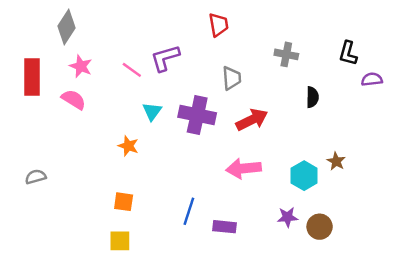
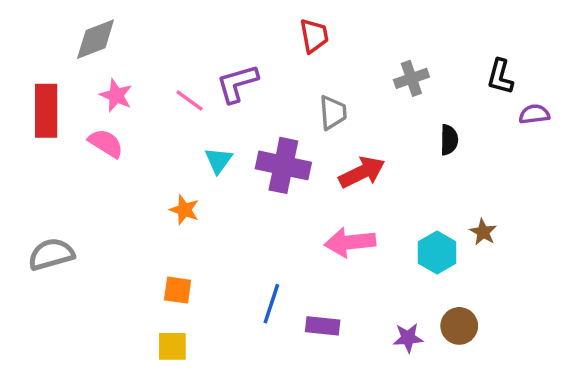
gray diamond: (66, 27) -> (96, 39), turned 36
gray cross: (286, 54) -> (411, 78), turned -30
gray semicircle: (36, 177) -> (51, 254), size x1.5
purple star: (287, 217) -> (408, 338), moved

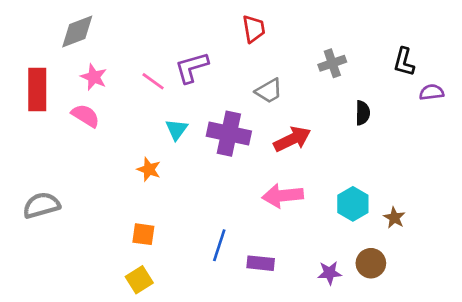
gray trapezoid: (333, 113) -> (269, 91), turned 64
brown star: (483, 232) -> (394, 218), moved
yellow square: (172, 346) -> (139, 280), turned -32

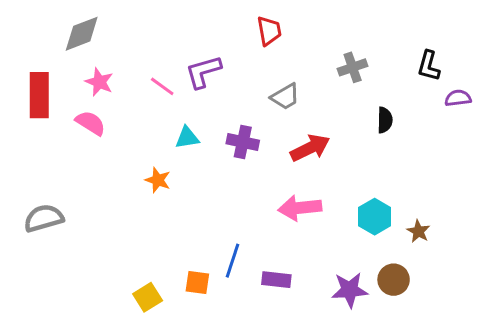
cyan triangle: (176, 129) -> (187, 138), turned 45
purple cross: (229, 134) -> (243, 142), size x0.7
orange square: (143, 234) -> (197, 283), moved
purple star: (330, 273) -> (350, 290), size x1.4

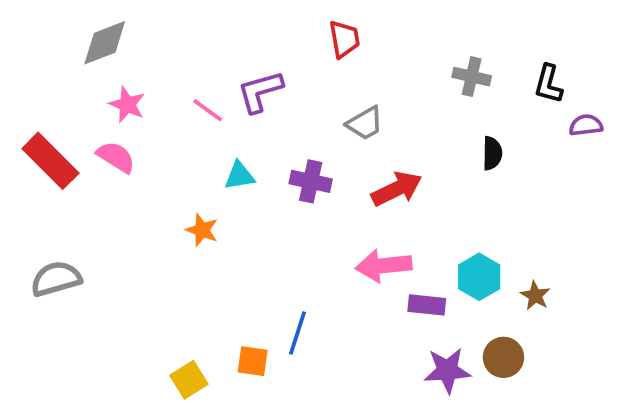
gray cross: (353, 67) -> (472, 77), moved, turned 32
red rectangle: (39, 95) -> (50, 161), moved, turned -45
purple rectangle: (276, 280) -> (427, 305), moved

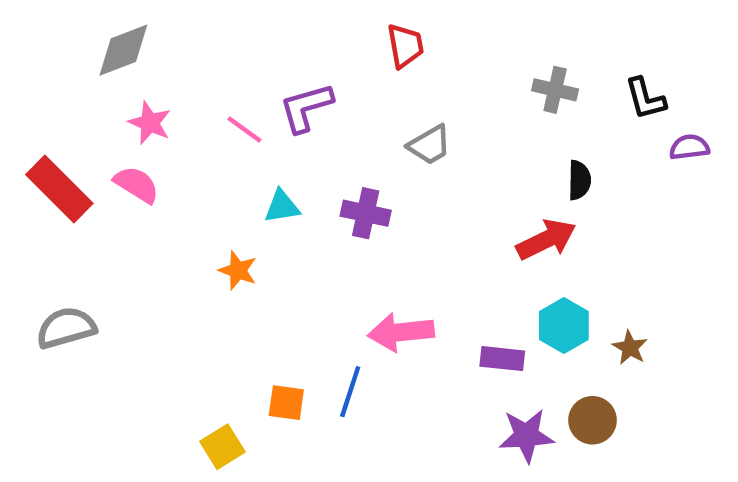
black L-shape: (548, 84) -> (645, 99), turned -30
red arrow: (397, 189) -> (546, 240), moved
pink arrow: (384, 266) -> (401, 332), moved
orange square: (253, 361) -> (286, 403), moved

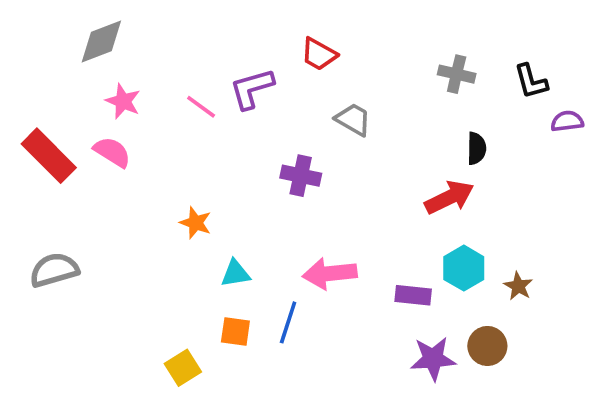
red trapezoid: (405, 46) -> (319, 54), moved, turned 129
gray trapezoid: (429, 145) -> (353, 119), turned -120
cyan triangle: (282, 207) -> (235, 273), moved

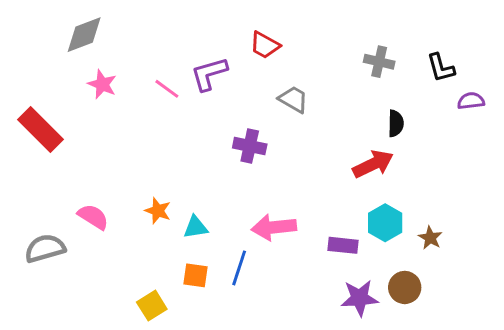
pink semicircle: (112, 152) -> (93, 217), moved
orange star: (196, 223) -> (158, 211), moved
gray semicircle: (54, 270) -> (45, 248), moved

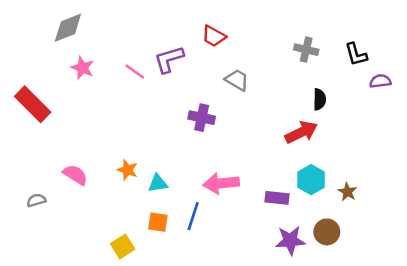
gray semicircle: (45, 248) -> (36, 200), size x0.6

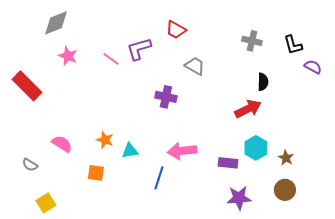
purple semicircle: (380, 81) -> (313, 67), turned 36
gray semicircle: (36, 200) -> (30, 165), turned -133
orange square: (158, 222) -> (96, 173), moved
brown circle: (327, 232) -> (285, 190), moved
yellow square: (123, 246) -> (46, 203), moved

